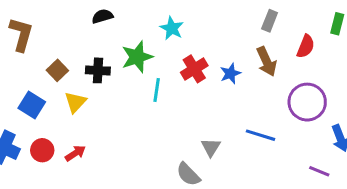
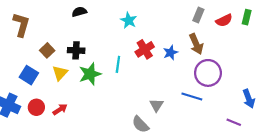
red semicircle: (306, 46) -> (224, 20), moved, turned 42
green star: (137, 57) -> (90, 74), moved
purple circle: (307, 102) -> (208, 73), moved

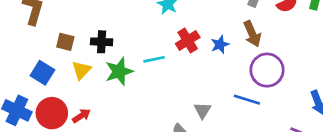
brown square: (47, 50) -> (65, 42), turned -32
cyan line: (118, 64) -> (154, 59), turned 70
red circle: (36, 107) -> (52, 113), size x1.5

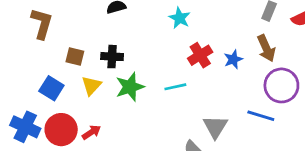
cyan line: (154, 59) -> (175, 87), moved
gray triangle: (202, 110) -> (215, 127), size x1.4

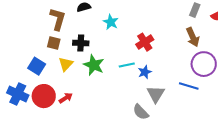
cyan star: (180, 18) -> (111, 22), moved
brown L-shape: (42, 23) -> (58, 19), moved
blue star: (233, 59) -> (145, 72), moved
green star: (130, 87) -> (94, 65), turned -30

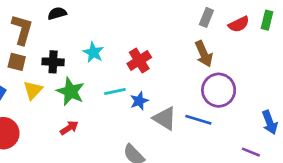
cyan star: (111, 22) -> (93, 52), moved
gray triangle: (156, 94) -> (165, 118), moved, turned -30
red arrow: (66, 98) -> (69, 128), moved

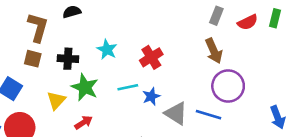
yellow triangle: (33, 90) -> (56, 100), moved

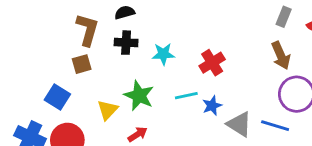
cyan star: (107, 50) -> (163, 54), turned -30
brown square: (33, 59) -> (82, 64), turned -30
black cross: (68, 59) -> (126, 43), moved

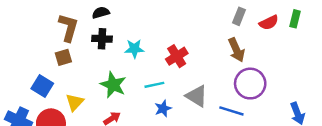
blue star: (212, 106) -> (163, 108), moved
yellow triangle: (107, 110) -> (75, 102), moved
gray triangle: (239, 124) -> (197, 96), moved

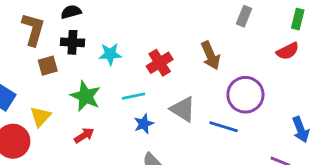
gray rectangle: (239, 16) -> (244, 16), moved
red semicircle: (269, 23) -> (288, 51), moved
brown arrow: (236, 50) -> (211, 55), moved
brown square: (63, 57) -> (48, 66), moved

